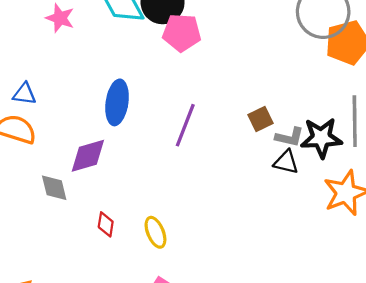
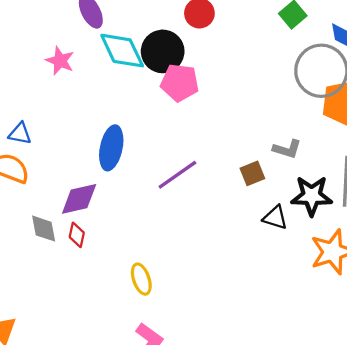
purple line: (185, 125) -> (177, 175), turned 30
gray L-shape: (290, 137) -> (287, 149), moved
red diamond: (106, 224) -> (77, 235), moved

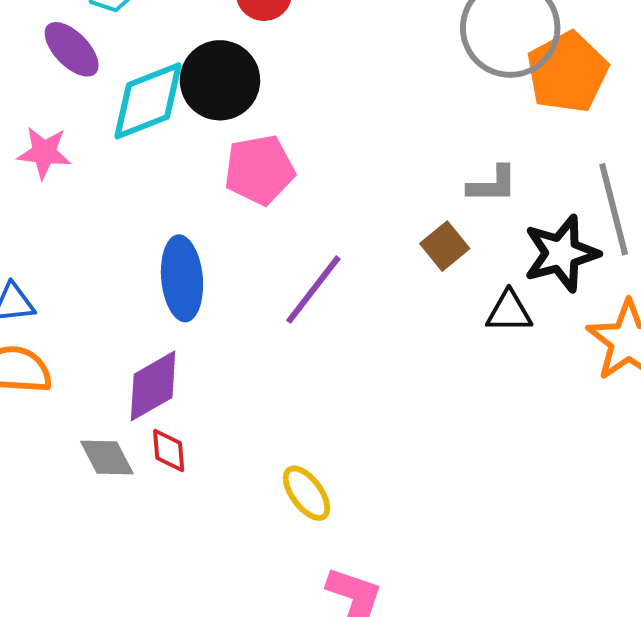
cyan diamond: (122, 51) -> (148, 101), turned -69
pink pentagon: (180, 83) -> (259, 170), moved

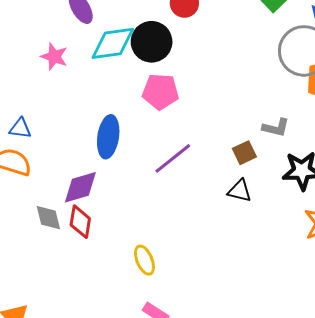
black triangle: (509, 312) -> (240, 191), moved
red diamond: (169, 450) -> (80, 222), size x1.4

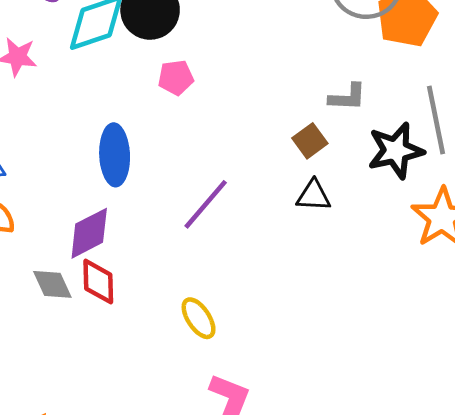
pink pentagon: (160, 92) -> (176, 78), size x0.7
purple line: (173, 158) -> (206, 204), moved

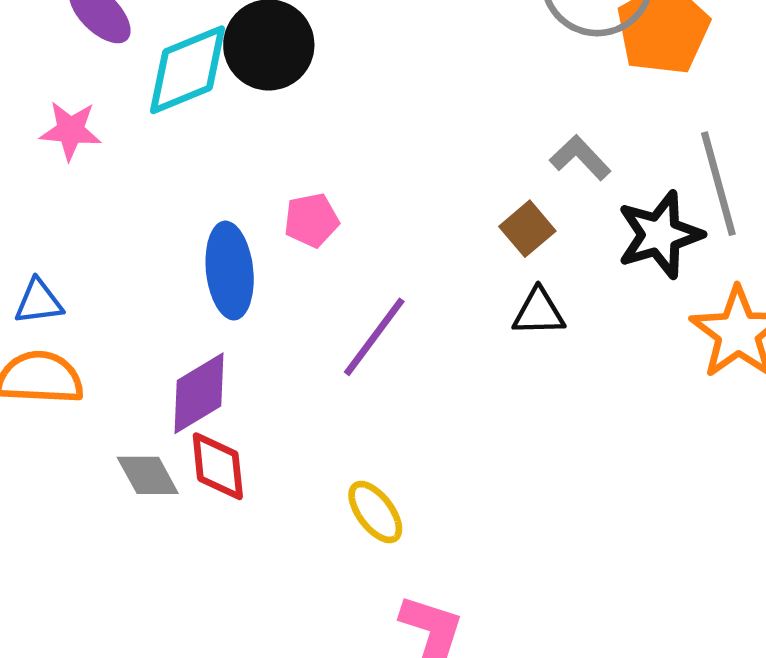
pink pentagon: (176, 78) -> (311, 220), moved
gray L-shape: (347, 97) -> (580, 158), turned -132

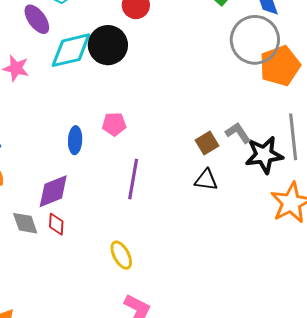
gray L-shape: (580, 158) -> (238, 133), moved
blue ellipse: (230, 271) -> (75, 140), size x0.7
purple line: (374, 337) -> (133, 179), turned -36
red diamond: (218, 466) -> (56, 224), size x0.7

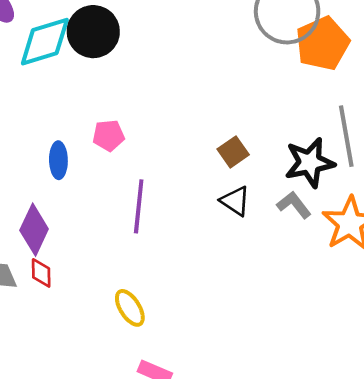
gray L-shape: (238, 133) -> (294, 205), moved
black triangle: (206, 180) -> (235, 201), turned 30
purple diamond: (53, 191) -> (34, 230), turned -39

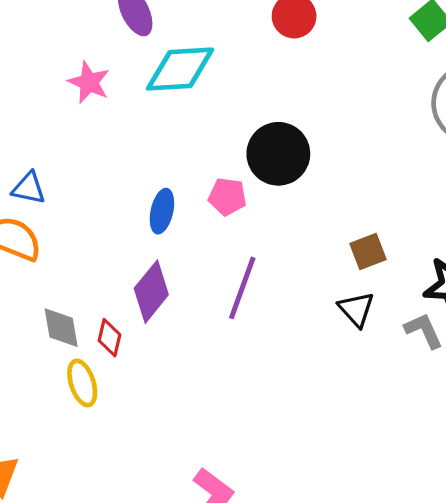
black circle: (93, 32) -> (278, 154), moved
purple diamond: (34, 230) -> (151, 292), moved
yellow ellipse: (130, 308) -> (82, 383), moved

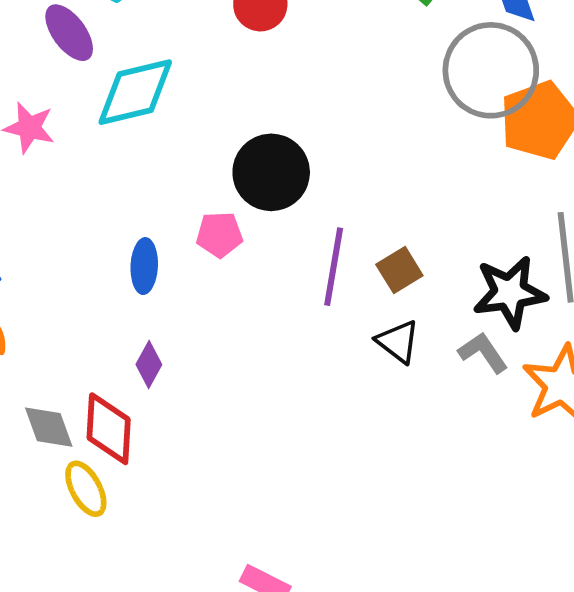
purple line: (242, 288) -> (334, 267), moved
purple diamond: (151, 292) -> (149, 365), size x0.6
red diamond: (109, 338) -> (109, 429), size x1.6

